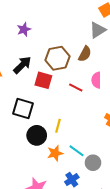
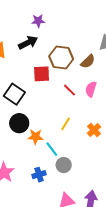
black arrow: (22, 65) -> (28, 43), moved
red square: (43, 80) -> (42, 74), turned -36
yellow line: (58, 126) -> (66, 124), moved
orange star: (55, 153) -> (35, 137), moved

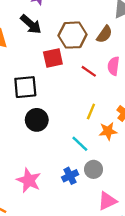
black arrow: (28, 43) -> (31, 24), turned 78
black square: (14, 94) -> (25, 87), turned -30
orange star: (35, 137) -> (108, 131), moved
gray circle: (64, 165) -> (94, 169), moved

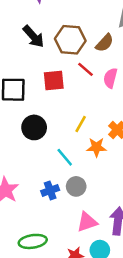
black arrow: (31, 24) -> (33, 36), moved
red square: (53, 58) -> (54, 81), moved
red line: (89, 71) -> (86, 69), moved
black circle: (37, 120) -> (34, 127), moved

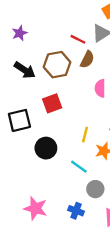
red line: (86, 69) -> (78, 39), moved
blue cross: (50, 190) -> (76, 211), moved, turned -35

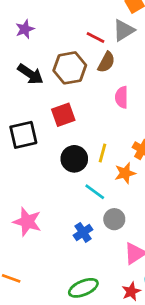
black circle: (46, 148) -> (74, 159), moved
pink star: (35, 208) -> (27, 222), moved
blue cross: (76, 211) -> (83, 232), moved, turned 35

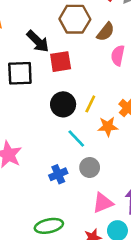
brown semicircle: (106, 62) -> (106, 32), moved
black arrow: (30, 74) -> (38, 41), moved

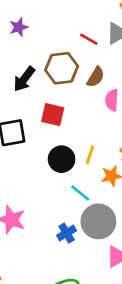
black arrow: (38, 41) -> (24, 79), moved, turned 90
red square: (61, 62) -> (53, 115), turned 30
gray circle: (90, 167) -> (98, 221), size x1.6

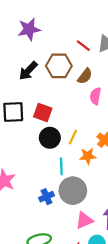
purple star: (19, 27) -> (29, 29), size x1.5
red square: (53, 115) -> (43, 113), moved
cyan line: (80, 193) -> (61, 166), turned 42

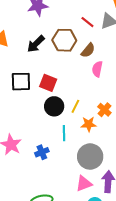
gray circle: (73, 191) -> (90, 157), moved
blue cross: (47, 197) -> (42, 152), moved

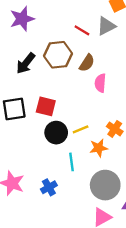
yellow line: (75, 106) -> (81, 129), turned 48

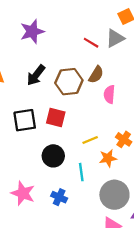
brown hexagon: (58, 55) -> (69, 82), moved
black circle: (56, 133) -> (53, 156), moved
blue cross: (49, 187) -> (59, 197), turned -35

